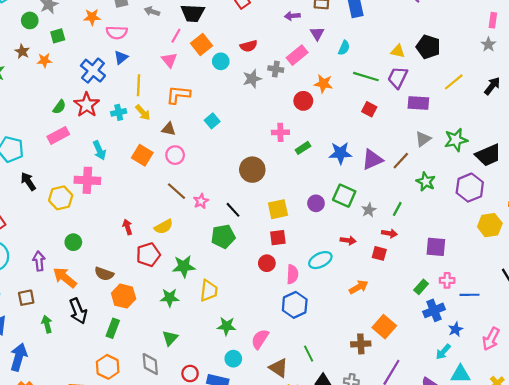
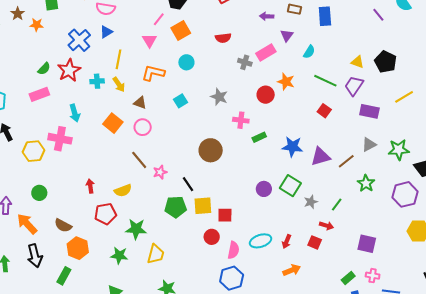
cyan circle: (221, 61) -> (186, 62), moved
gray star: (252, 79) -> (219, 97), moved, turned 30
yellow square: (278, 209) -> (203, 206), moved
red arrow: (348, 240) -> (287, 242), moved, turned 96

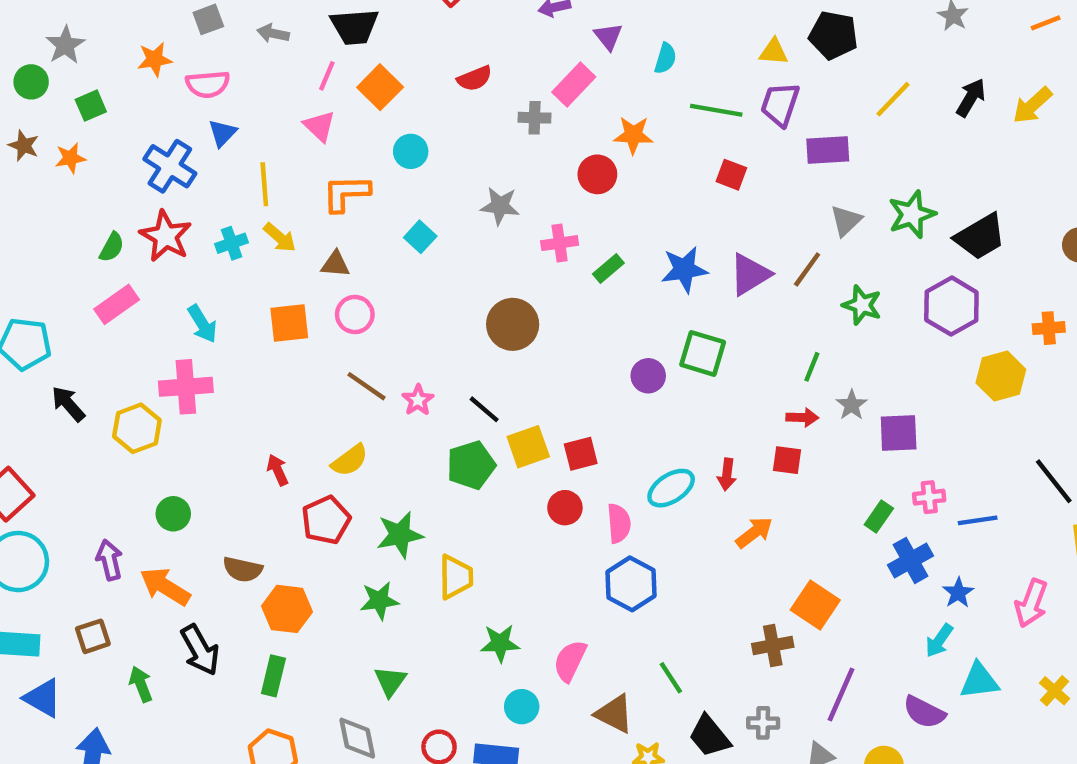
orange square: (113, 123) -> (289, 323), turned -30
gray star: (311, 202) -> (852, 405), moved

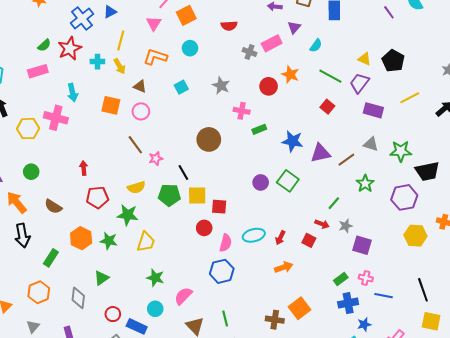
gray triangle: (846, 221) -> (371, 144), turned 42
yellow semicircle: (350, 460) -> (136, 187), moved
orange hexagon: (287, 609) -> (81, 238), moved

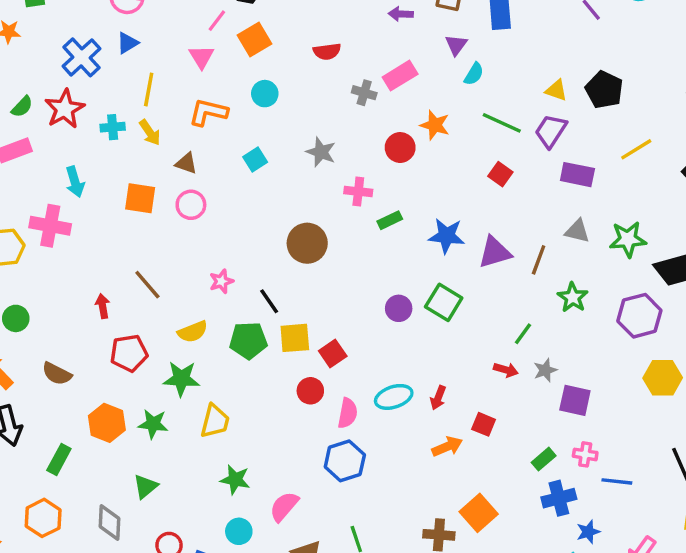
purple triangle: (294, 27) -> (456, 45), moved
brown line: (135, 145) -> (147, 285), moved
brown line: (346, 160) -> (539, 260), turned -30
red square: (219, 207) -> (333, 354), turned -35
red square: (309, 240) -> (484, 424), moved

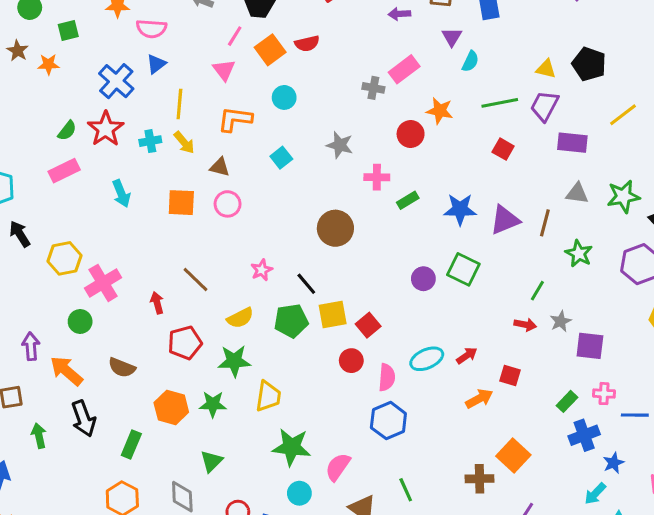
red semicircle: (327, 52) -> (307, 43), moved
green line: (502, 123) -> (500, 103), turned -30
pink cross: (50, 226) -> (103, 283), moved, turned -36
red arrow: (438, 398) -> (467, 356), turned -140
green star: (235, 480) -> (292, 447), size x1.4

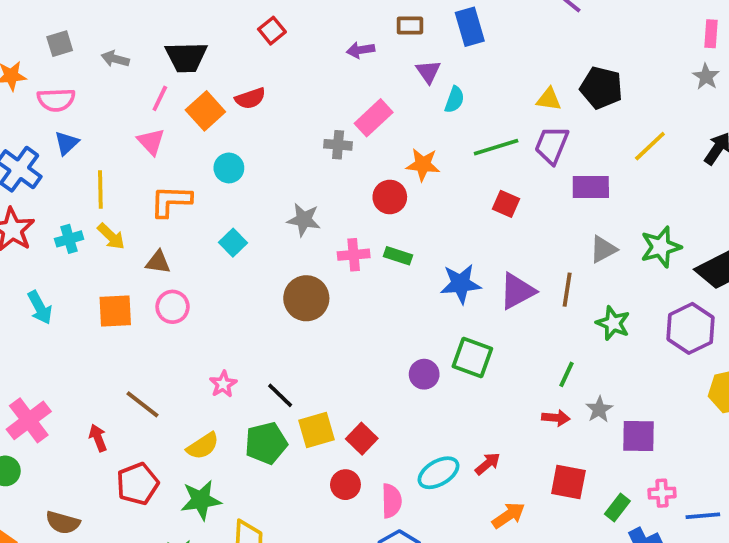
gray triangle: (577, 193) -> (603, 249), turned -30
green rectangle: (408, 200) -> (398, 256), moved, turned 55
brown circle: (335, 228) -> (306, 298), moved
red square: (510, 375) -> (568, 482), moved, size x1.4

